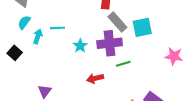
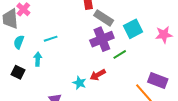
cyan square: (142, 27) -> (133, 29), moved
cyan arrow: (38, 36) -> (38, 59), moved
cyan star: (80, 46) -> (79, 83), moved

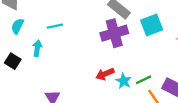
green line: (120, 54) -> (143, 80), moved
cyan star: (79, 83) -> (124, 81), moved

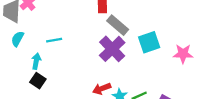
purple cross: (114, 33) -> (112, 49), turned -30
black square: (13, 61) -> (38, 81), moved

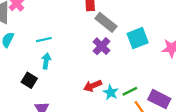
purple cross: (112, 49) -> (101, 46), size x0.7
cyan arrow: (36, 61) -> (46, 61), moved

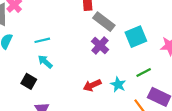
cyan arrow: (46, 61) -> (45, 62), turned -56
green line: (130, 91) -> (144, 72), moved
cyan star: (111, 92) -> (118, 84), moved

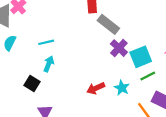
cyan square: (136, 37) -> (141, 57), moved
purple cross: (100, 45) -> (119, 48), moved
cyan arrow: (45, 62) -> (49, 64), turned 70

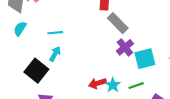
green line: (148, 76) -> (136, 86), moved
black square: (32, 84) -> (36, 71), size x1.5
cyan star: (122, 88) -> (113, 85), moved

